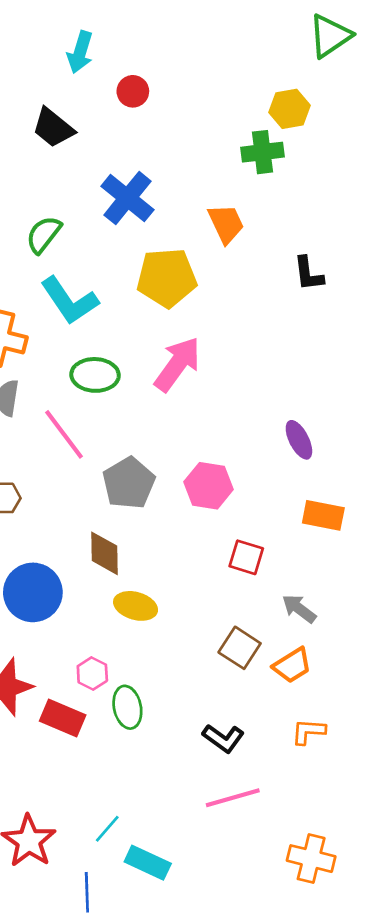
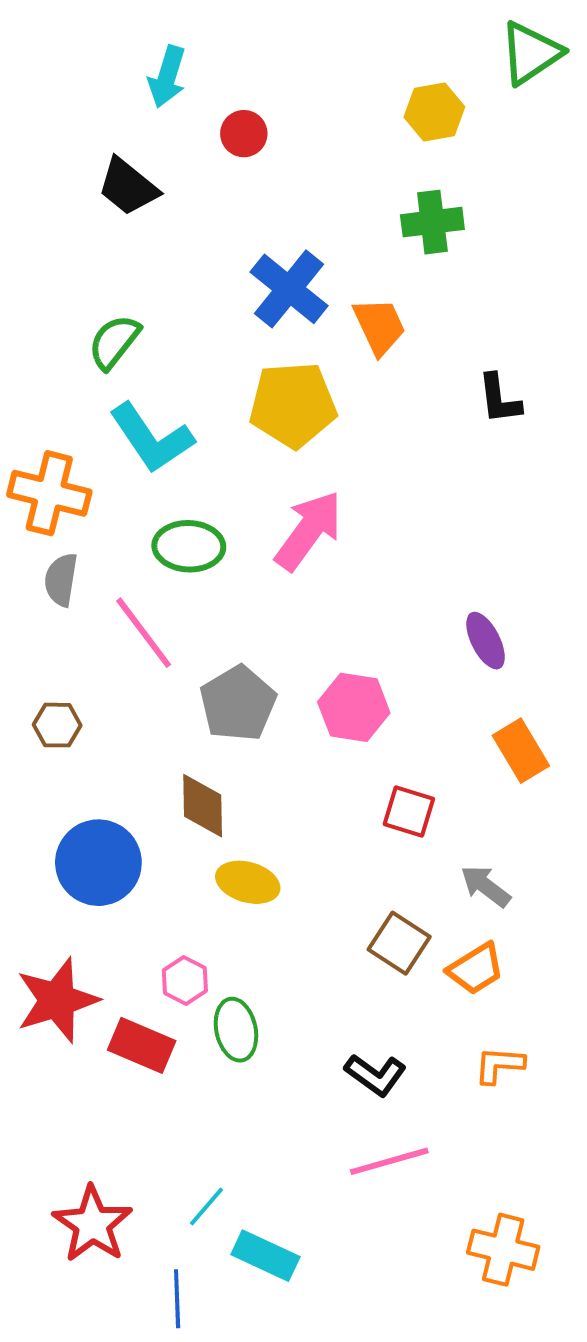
yellow hexagon: (290, 109) -> (434, 112), moved
blue cross: (127, 198) -> (289, 289), moved
orange rectangle: (323, 515) -> (521, 751), turned 48

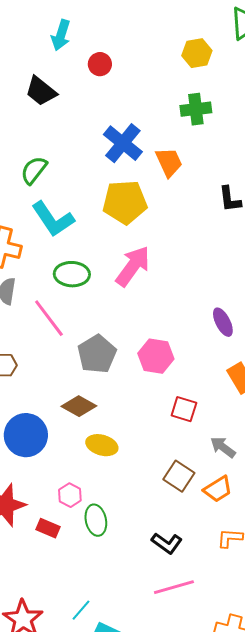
brown diamond: (203, 806) -> (79, 406), turned -60
red rectangle: (142, 1045) -> (48, 528), size x0.7

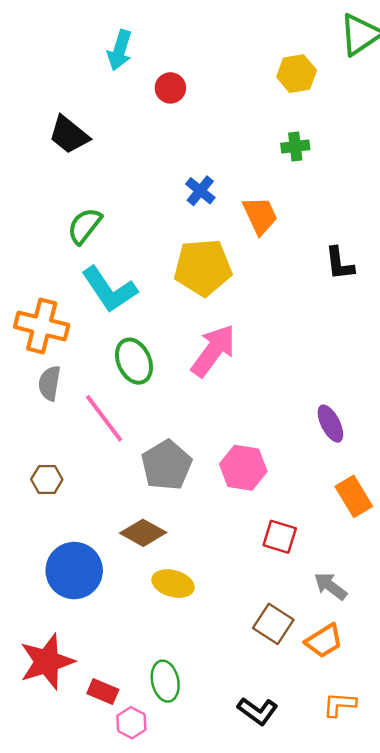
black trapezoid: (41, 91) -> (69, 135), moved
green cross: (196, 109) -> (295, 146), size x0.7
blue cross: (123, 143) -> (200, 191), size x0.6
green ellipse: (72, 274) -> (134, 361), turned 64
pink hexagon: (70, 495) -> (131, 723), moved

